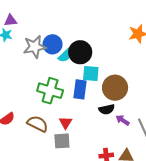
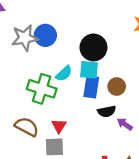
black circle: (80, 52) -> (93, 47), moved
cyan semicircle: (65, 55) -> (64, 74), moved
brown circle: (115, 88) -> (117, 87), size x0.6
blue rectangle: (80, 89) -> (91, 87), moved

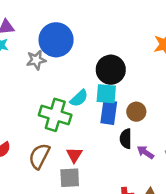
blue circle: (45, 35) -> (56, 40), moved, size x1.4
gray star: (25, 38) -> (36, 60), size x0.7
black semicircle: (107, 111) -> (126, 139), turned 102
brown semicircle: (27, 127) -> (39, 156), turned -90

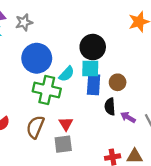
blue circle: (56, 40) -> (37, 58), moved
gray star: (36, 60) -> (24, 22), moved

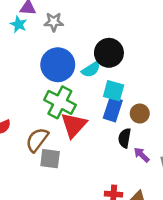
black circle: (93, 47) -> (109, 53), moved
cyan semicircle: (67, 74) -> (91, 70), moved
red triangle: (66, 124) -> (74, 125), moved, size x1.6
gray square: (63, 144) -> (50, 159), moved

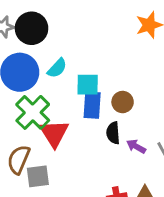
black circle: (109, 53) -> (32, 28), moved
green cross: (60, 102) -> (33, 112), turned 32

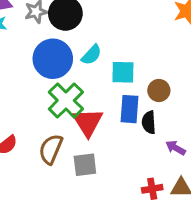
blue rectangle: (92, 105) -> (130, 109), moved
purple arrow: (136, 146) -> (176, 148), moved
gray square: (38, 176) -> (85, 165), moved

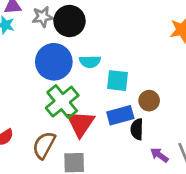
cyan semicircle: (91, 55) -> (90, 62), turned 40
blue rectangle: (130, 109) -> (120, 115), turned 65

